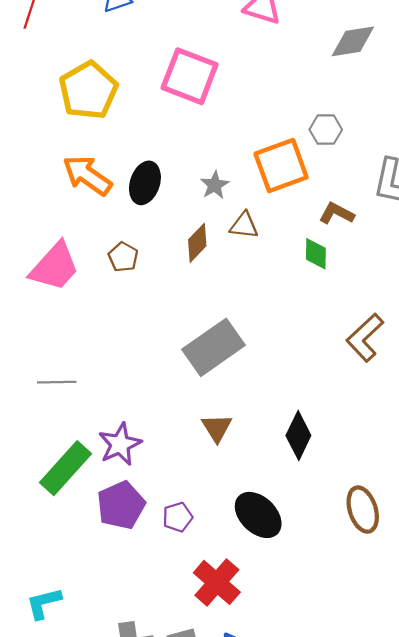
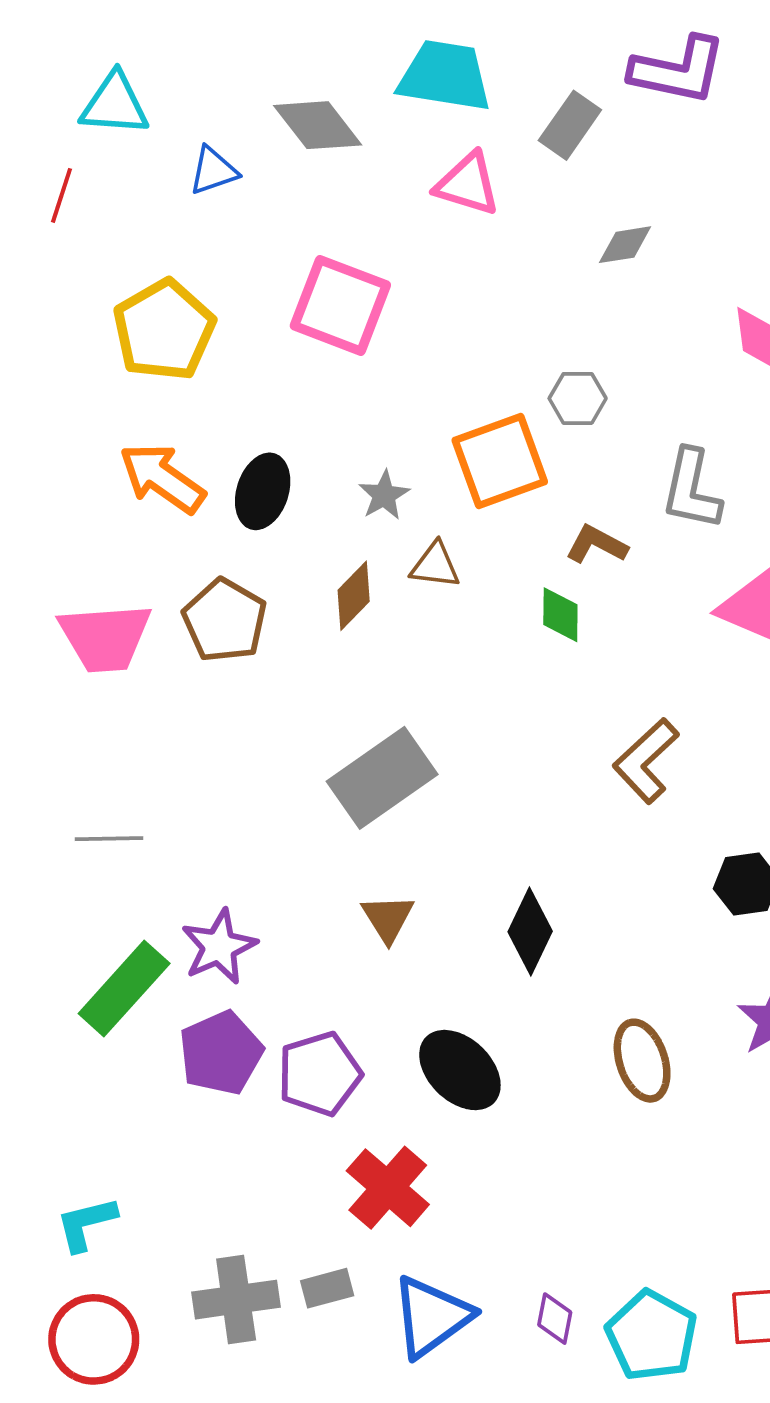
gray diamond: (353, 41) -> (625, 245), size x0.7
brown pentagon: (123, 257) -> (225, 620), size x1.6
pink trapezoid: (55, 267) -> (105, 637), turned 44
purple pentagon: (178, 517) -> (320, 1074), size x1.6

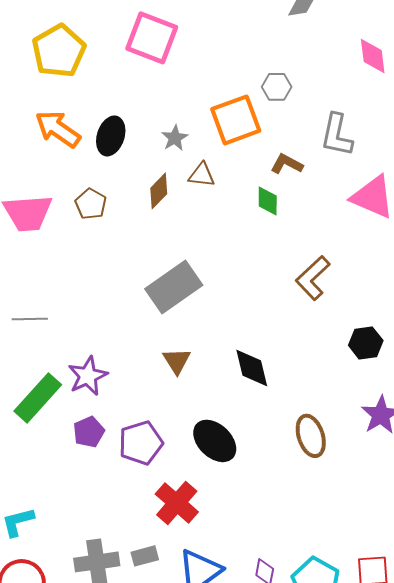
brown pentagon: (225, 620) -> (91, 204), size x0.7
black diamond: (530, 932) -> (252, 368), turned -39
purple pentagon: (221, 1053) -> (89, 432), size x0.7

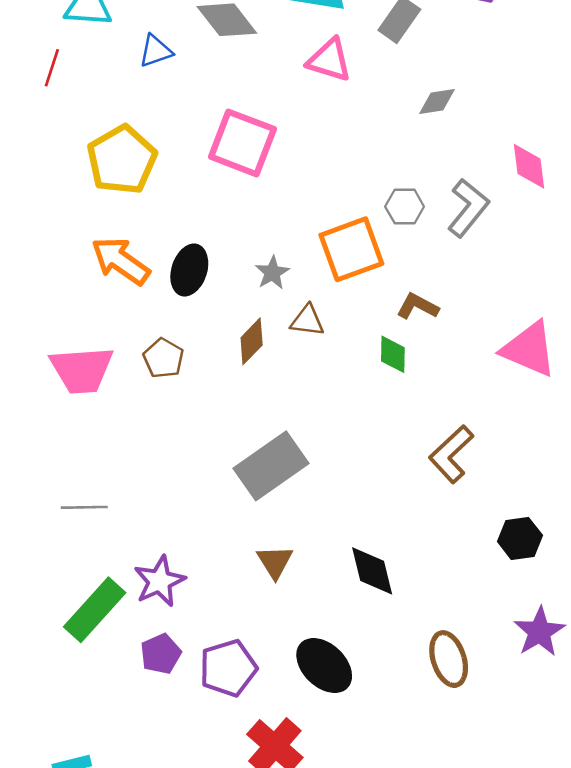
gray L-shape: (337, 135) -> (468, 208), moved, turned -153

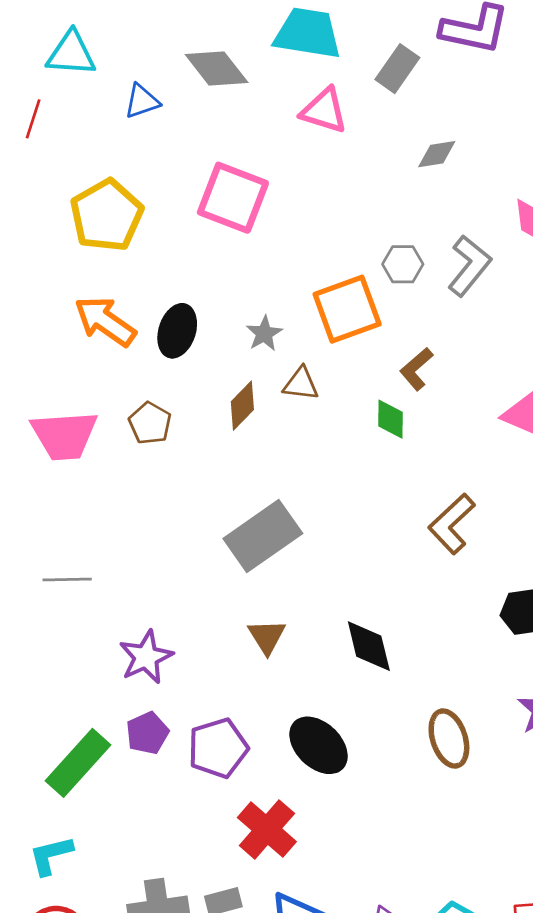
brown L-shape: (418, 306) -> (416, 369), turned -69
green rectangle: (95, 610) -> (78, 763), moved

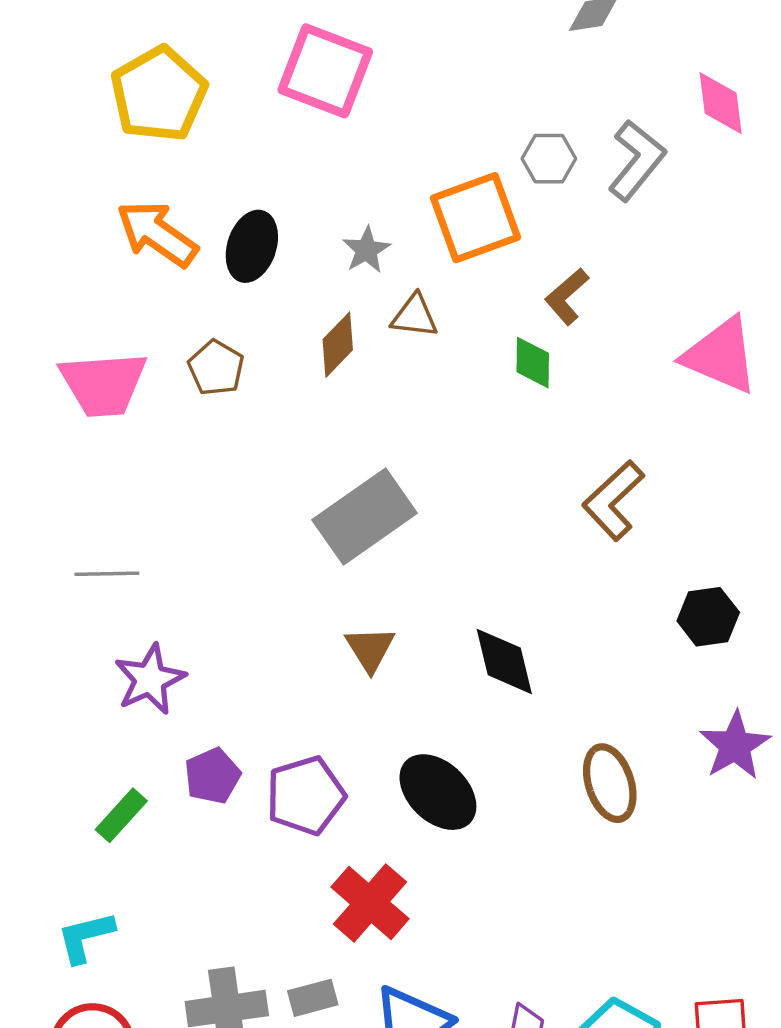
purple star: (146, 657) -> (150, 679), moved
green rectangle: (78, 763) -> (121, 815), size x0.6

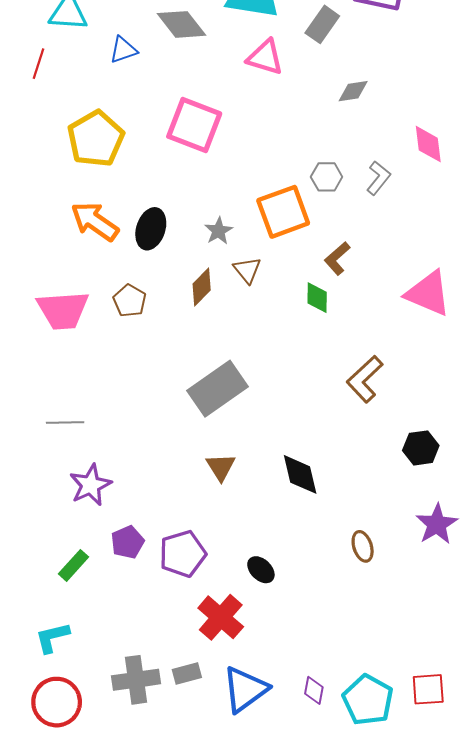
gray L-shape: (637, 160) -> (378, 178), size x0.7
brown triangle: (415, 316) -> (247, 270), turned 44
brown ellipse: (610, 783) -> (363, 546), size x0.7
black ellipse: (438, 792) -> (261, 570), moved, size x0.6

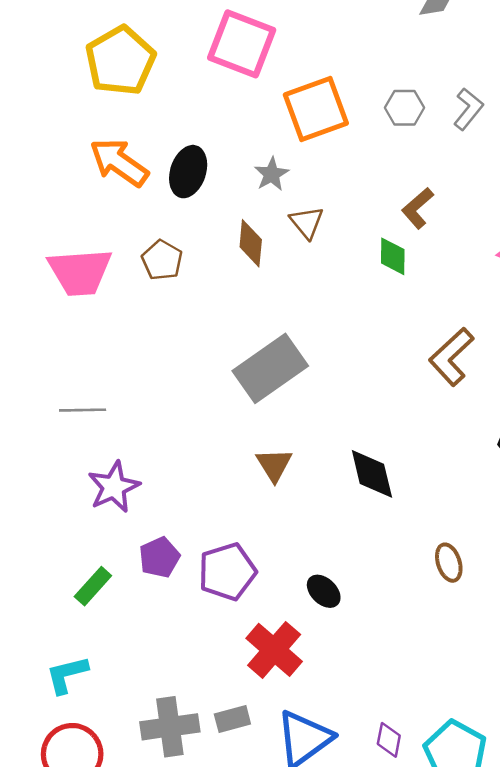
orange square: (283, 212) -> (316, 109), moved
brown diamond: (202, 287) -> (251, 243), turned -39

